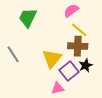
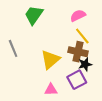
black star: (86, 65) -> (85, 64), moved
purple square: (69, 71) -> (77, 80), moved

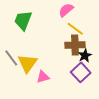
yellow triangle: (50, 59) -> (27, 63), moved
pink triangle: (51, 90) -> (43, 77), moved

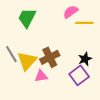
yellow line: (75, 29) -> (84, 23), moved, turned -42
brown cross: (75, 45) -> (50, 57), moved, turned -30

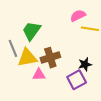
green trapezoid: (27, 18) -> (31, 31), moved
yellow triangle: (27, 61) -> (27, 58), turned 30

